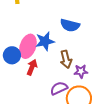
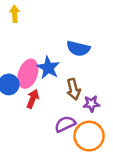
blue star: (45, 41) -> (48, 68), turned -30

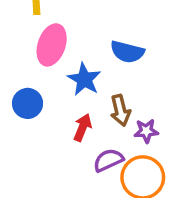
pink ellipse: (28, 74) -> (52, 45), moved
red arrow: (33, 99) -> (83, 128), moved

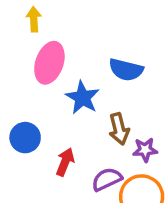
blue circle: (28, 103) -> (25, 138), moved
red arrow: (83, 128) -> (65, 162), moved

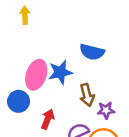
pink ellipse: (49, 63) -> (36, 75), moved
blue star: (82, 98) -> (60, 72), turned 30

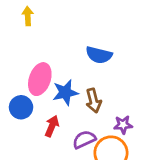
blue star: (60, 72) -> (65, 93), moved
purple star: (106, 110) -> (123, 125), moved

